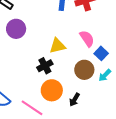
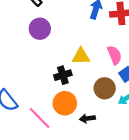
black arrow: (75, 100) -> (87, 118), turned 40

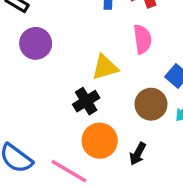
pink semicircle: (114, 55) -> (142, 39), moved, turned 30
black arrow: (87, 118) -> (138, 154), turned -40

